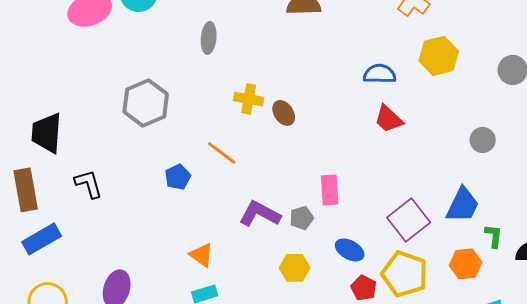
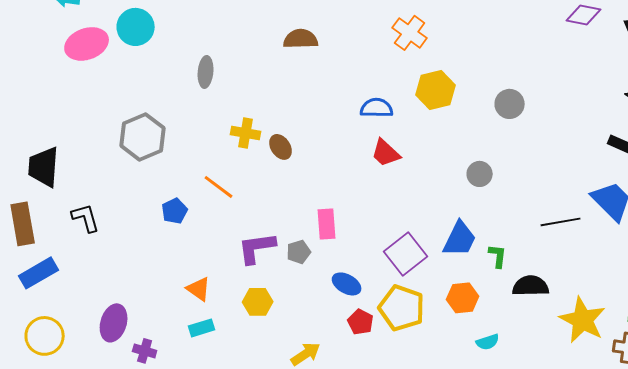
purple L-shape: (260, 214) -> (257, 248), turned -36
green L-shape: (494, 236) -> (498, 256), moved
yellow hexagon: (295, 268) -> (258, 302), moved

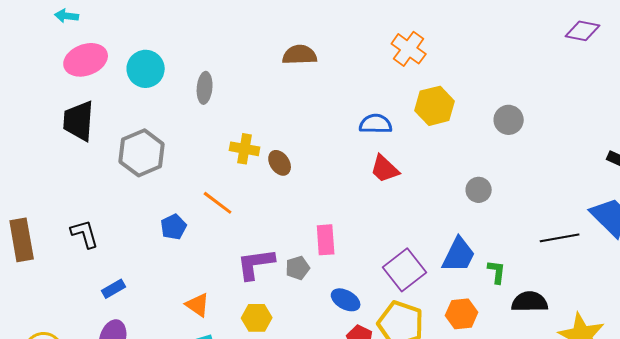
cyan circle: (136, 27) -> (146, 69), moved
black trapezoid: (44, 167) -> (79, 121), moved
blue rectangle: (39, 273) -> (114, 289), moved, size x0.6

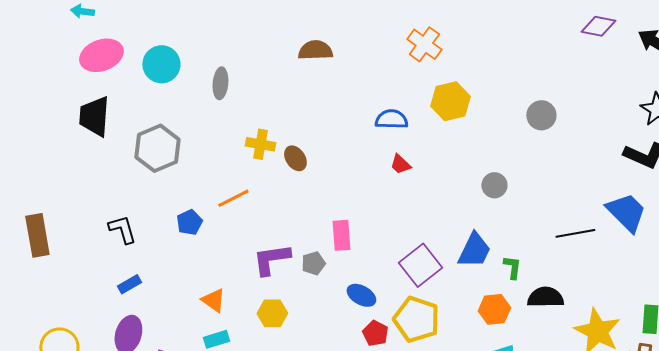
gray circle: (509, 120) -> (541, 115), moved
red trapezoid: (385, 169) -> (400, 164), size x0.7
orange line: (218, 203) -> (233, 198), turned -64
black L-shape: (85, 234) -> (122, 229), moved
orange hexagon: (462, 314) -> (494, 309), moved

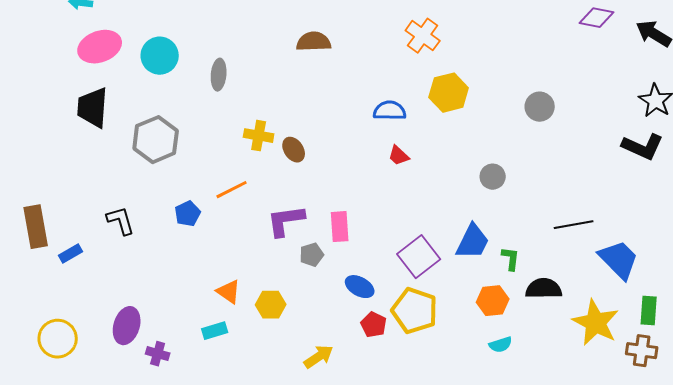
blue trapezoid: (626, 212) -> (619, 260), moved
purple L-shape: (271, 259) -> (286, 221), moved
blue rectangle: (129, 284) -> (71, 254), moved
orange triangle: (213, 300) -> (229, 292), moved

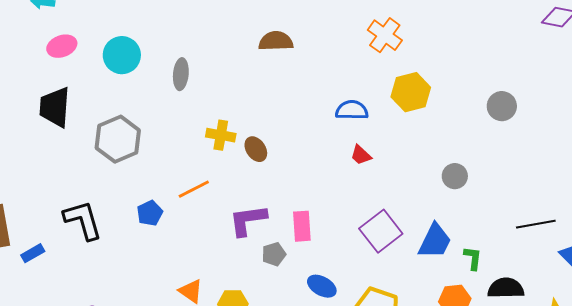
pink ellipse: (100, 47) -> (62, 46), size x0.7
black L-shape: (121, 221) -> (83, 220), size x1.4
purple square: (419, 257) -> (381, 231), moved

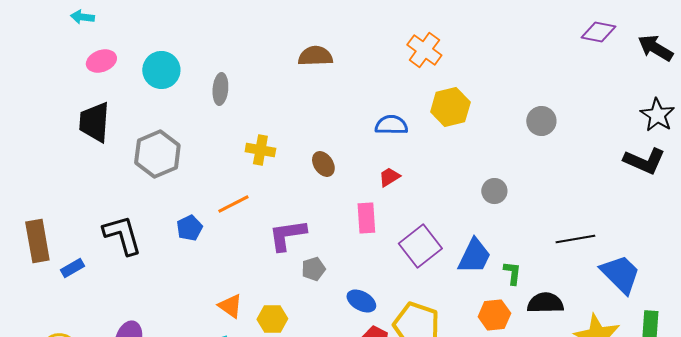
brown ellipse: (256, 149) -> (323, 164), moved
red trapezoid: (361, 155) -> (389, 177), moved, turned 105
pink rectangle: (302, 226) -> (366, 218), moved

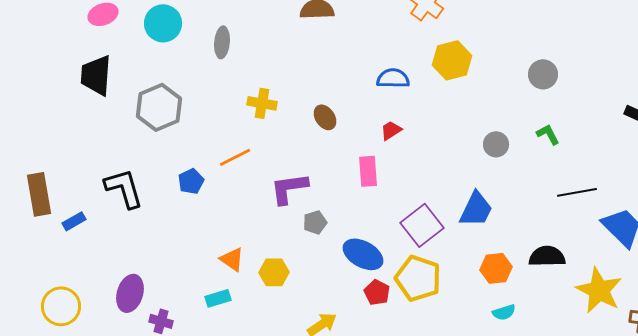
purple square: (420, 246) -> (422, 225), moved
green L-shape: (512, 273) -> (548, 134), moved, turned -35
blue ellipse: (361, 301) -> (363, 254), size x1.4

